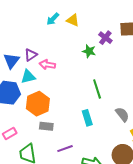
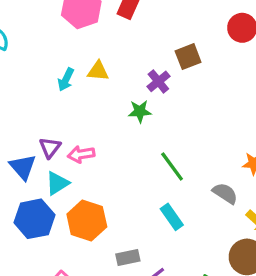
purple cross: (105, 38) -> (158, 81), turned 32
gray rectangle: (46, 126) -> (128, 258), moved

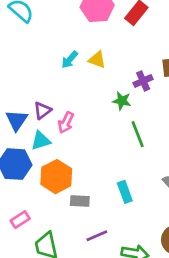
pink arrow: (81, 154) -> (66, 123), turned -70
green line: (172, 167) -> (138, 134), moved
gray rectangle: (128, 258) -> (80, 201), moved

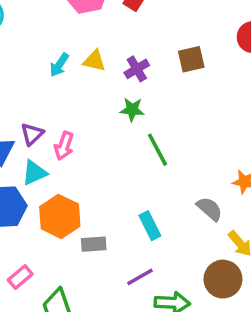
purple cross: (143, 81) -> (137, 69), moved
purple line: (97, 236) -> (140, 277), moved

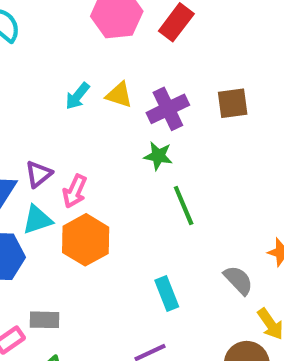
purple cross: (137, 69) -> (168, 109), size x1.4
orange hexagon: (60, 216) -> (86, 240), moved
gray rectangle: (94, 244) -> (44, 320), moved

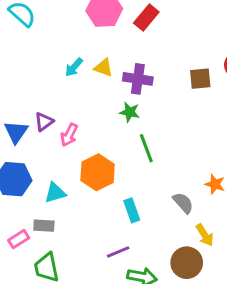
brown square: (233, 103) -> (200, 79), moved
purple cross: (168, 109) -> (138, 79), turned 32
cyan triangle: (37, 220) -> (55, 193), moved
orange hexagon: (86, 240) -> (98, 172), moved

